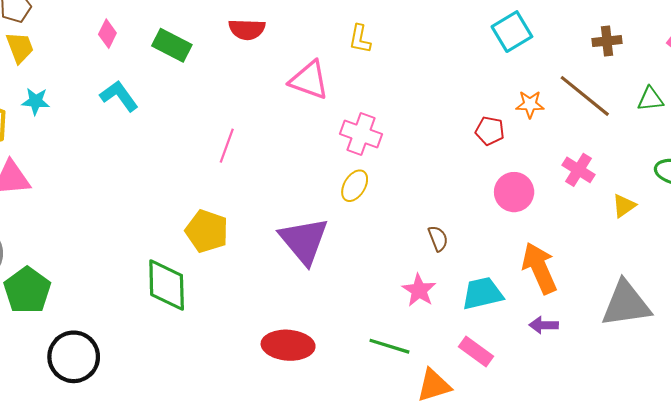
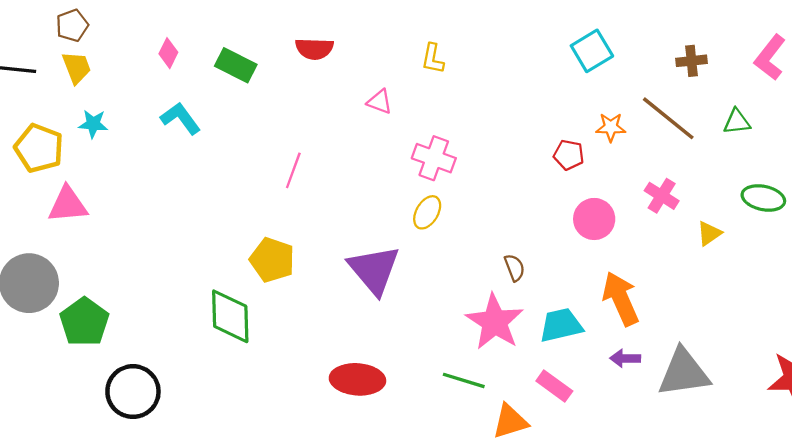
pink triangle: (309, 80) -> (380, 102), size x0.6
pink star: (419, 290) -> (495, 322), size x1.6
gray triangle: (626, 304) -> (684, 373), moved

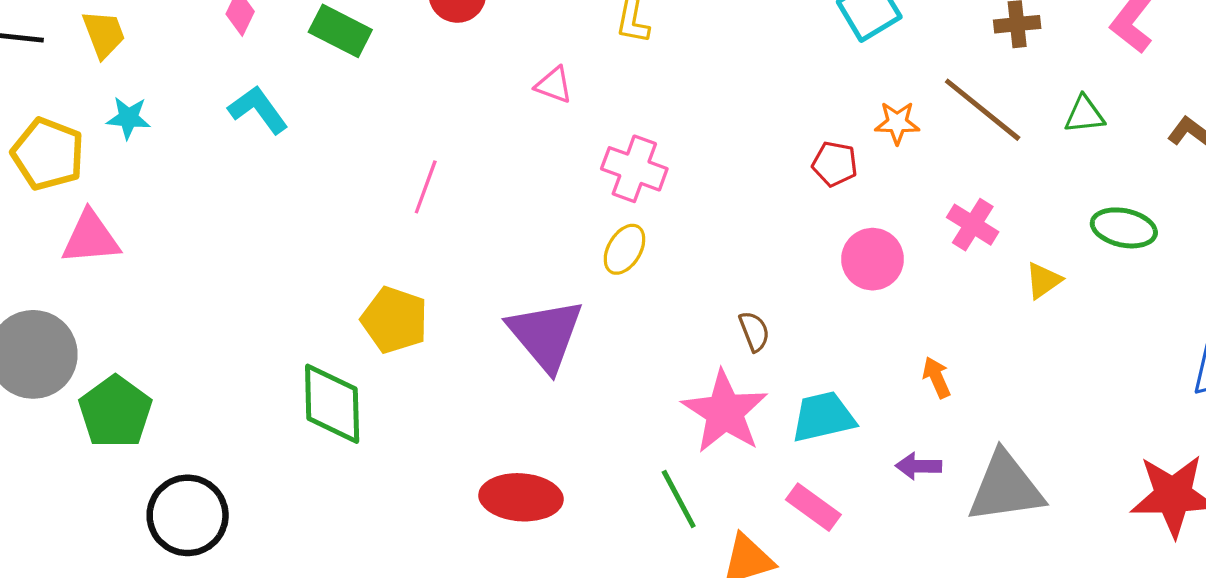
orange arrow: (621, 299) -> (937, 377), moved, size x0.5
green line: (464, 380) -> (679, 499), turned 45

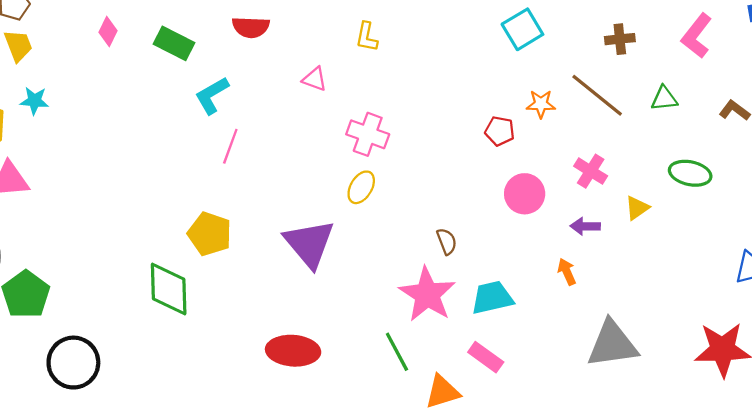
cyan L-shape: (258, 110) -> (212, 95), moved, turned -84
purple arrow: (919, 466) -> (585, 226), moved

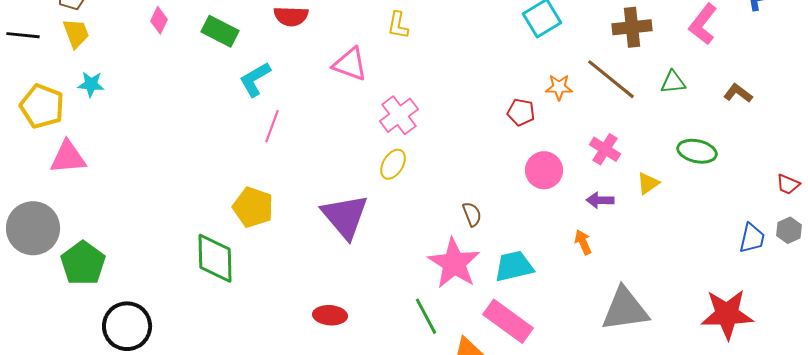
brown cross: (620, 39) -> (632, 27), size x1.4
pink triangle: (315, 79) -> (350, 64), size x1.5
pink cross: (368, 134) -> (399, 115), turned 33
red ellipse: (293, 351) -> (330, 315), size x0.7
pink rectangle: (486, 357) -> (508, 321), size x1.5

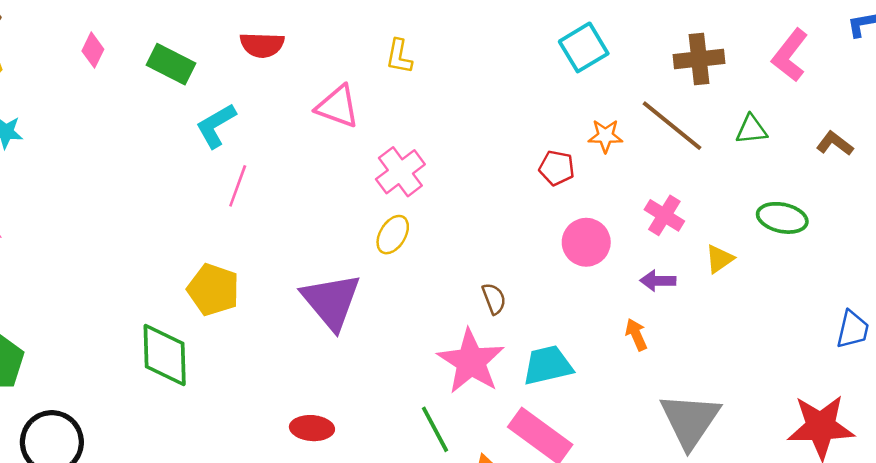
gray triangle: (625, 309) -> (690, 420), turned -48

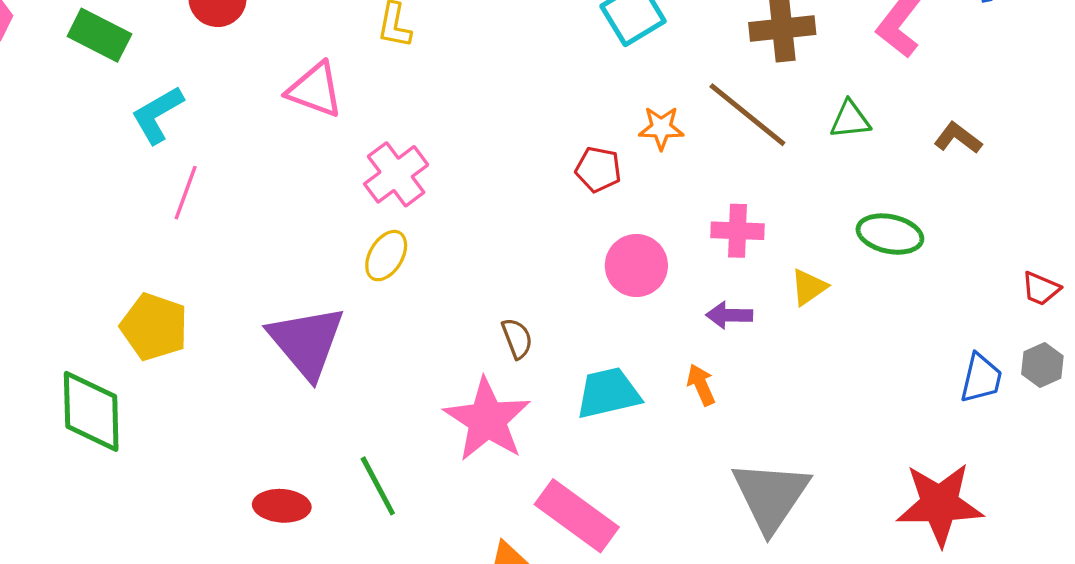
pink cross: (664, 215) -> (737, 231), turned -30
cyan trapezoid: (548, 365) -> (608, 393), moved
green line: (435, 429) -> (378, 486), moved

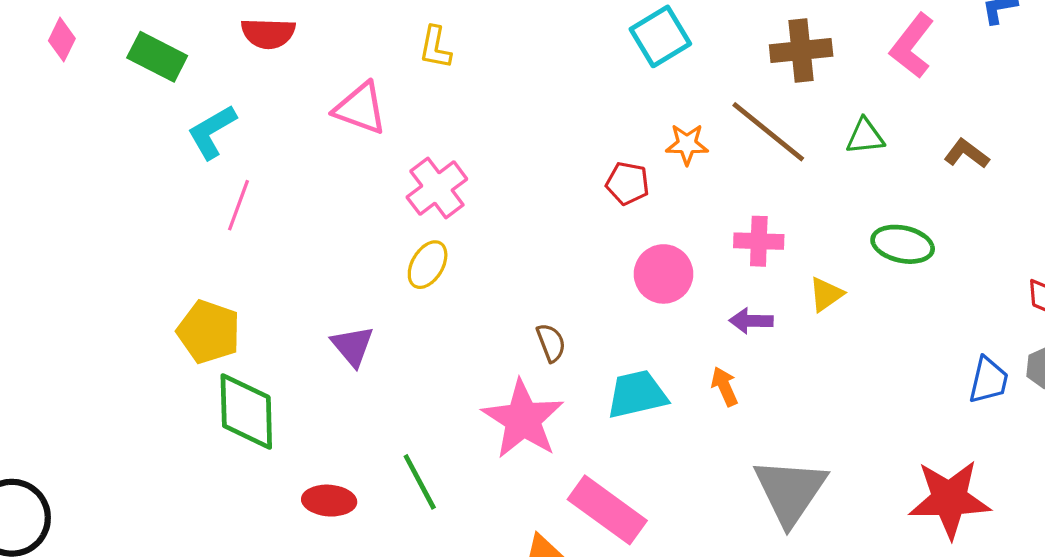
purple triangle: (307, 342) -> (353, 346), size x0.6
green diamond: (91, 411) -> (246, 411), moved

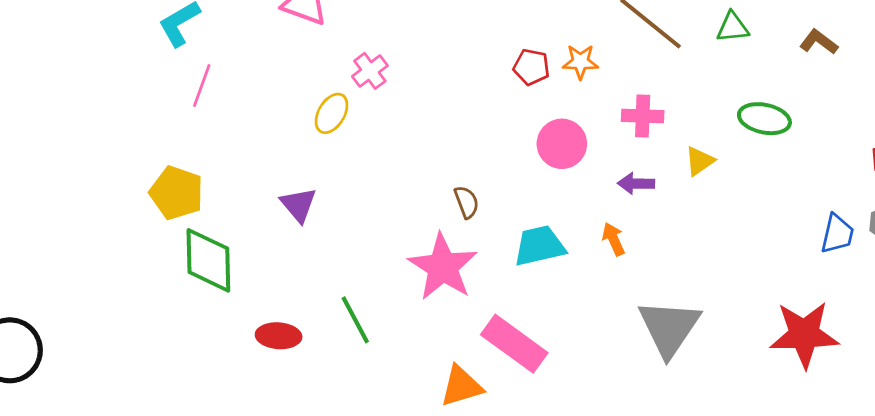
orange star: (687, 144) -> (580, 62), moved
pink cross: (437, 188) -> (370, 71), size x0.7
yellow ellipse: (428, 265) -> (332, 113), moved

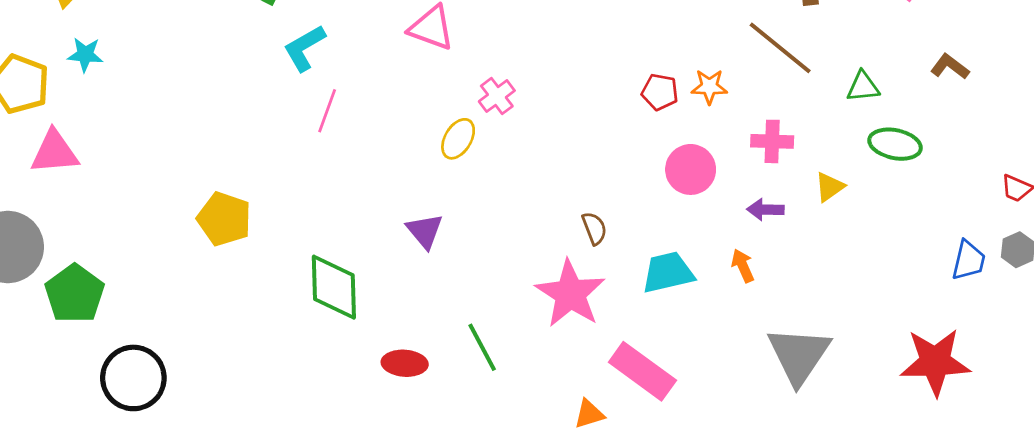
green triangle: (733, 27) -> (863, 87), moved
yellow pentagon: (177, 193) -> (224, 219), moved
orange triangle: (461, 386) -> (589, 414), size x0.7

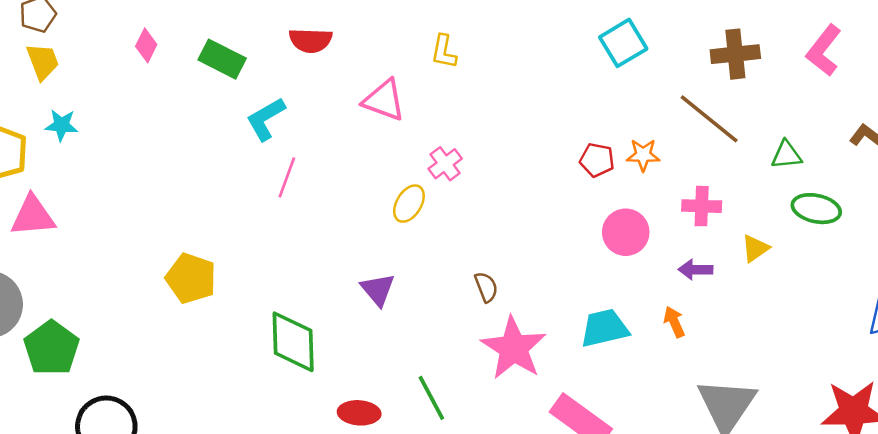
brown semicircle: (594, 228) -> (486, 287), moved

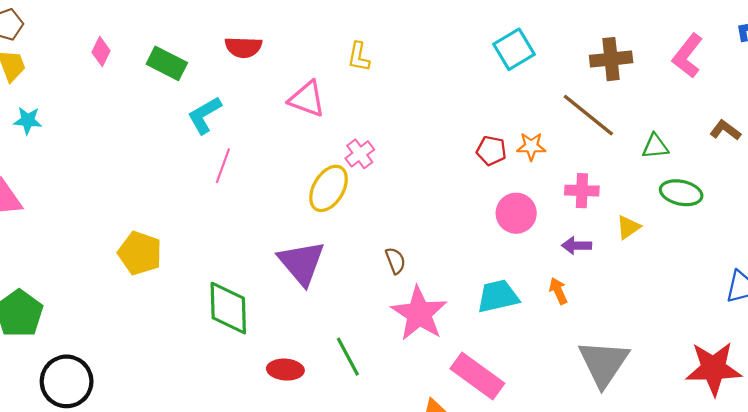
yellow ellipse: (409, 204) -> (329, 188), size x1.4
purple triangle: (378, 290) -> (302, 263), size x1.6

